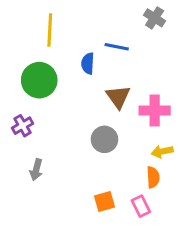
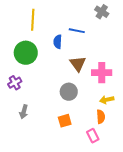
orange square: (104, 202) -> (65, 121), moved

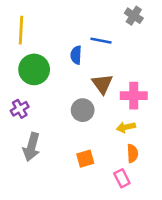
yellow line: (33, 20) -> (21, 30), moved
gray circle: (69, 92) -> (83, 110), moved
yellow arrow: (107, 100) -> (126, 127), moved
gray arrow: (24, 112) -> (31, 147), size x1.5

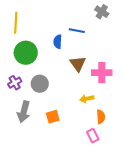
gray circle: (83, 110) -> (40, 84), moved
yellow arrow: (126, 127) -> (87, 99), moved
orange square: (85, 159) -> (53, 117), moved

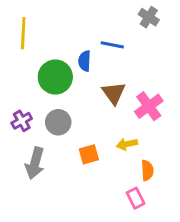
green circle: (26, 53) -> (55, 77), moved
pink cross: (102, 73) -> (149, 106), turned -36
orange square: (53, 117) -> (89, 154), moved

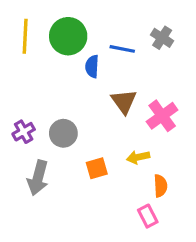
gray cross: (149, 17) -> (162, 38), moved
green circle: (55, 77) -> (68, 36), moved

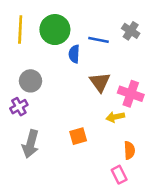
pink cross: (162, 116) -> (131, 94), turned -35
gray circle: (63, 133) -> (30, 81), moved
yellow arrow: (138, 157) -> (115, 117), moved

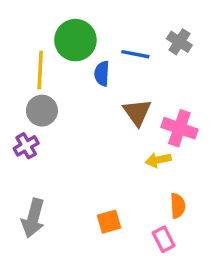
yellow line: (20, 30) -> (40, 70), moved
orange square: (78, 136) -> (109, 222), moved
gray arrow: (30, 144) -> (33, 218), moved

